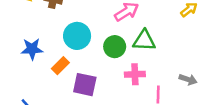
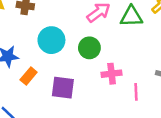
green triangle: (144, 40) -> (131, 16), moved
orange rectangle: (60, 66) -> (29, 76), moved

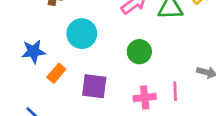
green circle: (89, 48) -> (139, 52), moved
pink cross: (112, 74) -> (145, 98), moved

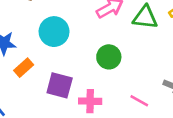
pink line: (175, 91) -> (139, 101), turned -66
pink cross: (145, 98) -> (90, 101), moved

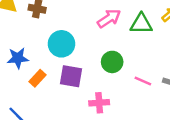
purple square: (60, 85) -> (71, 76), moved
pink line: (139, 101) -> (143, 81), moved

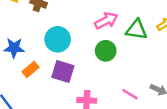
green circle: (112, 62) -> (106, 51), moved
pink line: (143, 81) -> (130, 94), moved

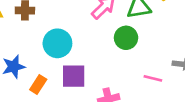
green circle: (106, 51) -> (126, 38), moved

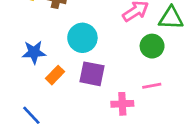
pink line: (153, 78) -> (152, 86), moved, turned -36

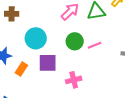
green circle: (152, 46) -> (75, 41), moved
pink line: (152, 86) -> (95, 45), moved

